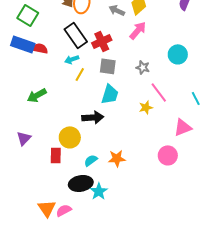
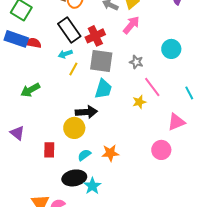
gray square: (108, 66) -> (101, 61), size x1.4
yellow circle: (70, 137) -> (74, 128), moved
purple triangle: (24, 138) -> (17, 133), turned -35

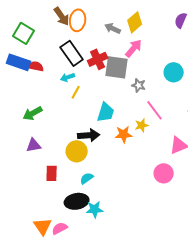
gray square: (101, 61) -> (117, 67), moved
purple triangle: (17, 133) -> (34, 145), moved, turned -49
orange star: (110, 153) -> (124, 134), moved
cyan star: (92, 186) -> (95, 209), turned 30

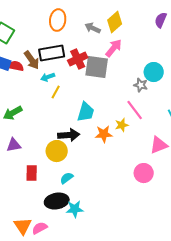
brown arrow: (62, 16) -> (32, 60), moved
black rectangle: (72, 53) -> (52, 53), turned -65
gray star: (139, 85) -> (141, 85), moved

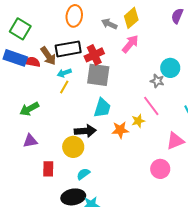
gray square: (97, 67) -> (98, 75), moved
yellow line: (56, 92) -> (64, 87), moved

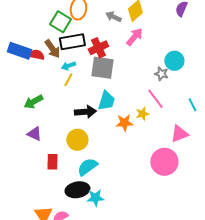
green square: (20, 29) -> (60, 22), moved
black arrow: (85, 131) -> (85, 112), moved
purple triangle: (30, 141) -> (34, 134), turned 35
pink circle: (160, 169) -> (164, 162), size x1.4
cyan semicircle: (83, 174) -> (87, 167), size x1.5

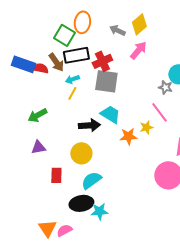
cyan trapezoid: (106, 101) -> (110, 114), turned -75
purple triangle: (34, 134) -> (38, 147), turned -35

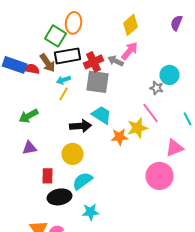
gray arrow: (117, 30) -> (116, 61), moved
yellow star: (146, 127) -> (138, 128), size x1.5
black ellipse: (81, 203) -> (60, 197), moved

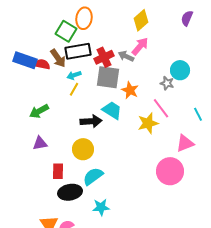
orange star: (120, 137) -> (130, 90), moved, turned 30

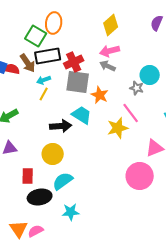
pink arrow: (140, 46) -> (110, 51), turned -144
gray arrow: (126, 56) -> (108, 66), moved

